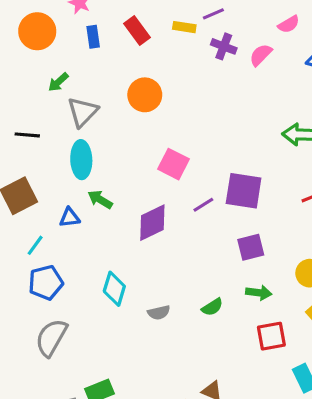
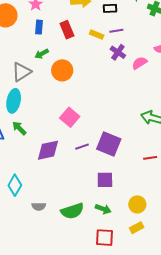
green arrow: (58, 82) -> (42, 54), moved
green semicircle: (212, 307) -> (72, 211), size x1.6

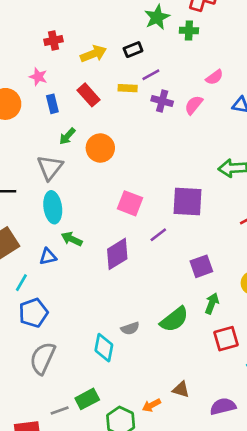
purple square: (109, 144) -> (188, 201), moved
cyan diamond: (15, 185) -> (104, 348), moved
green arrow: (103, 209) -> (212, 303), turned -70

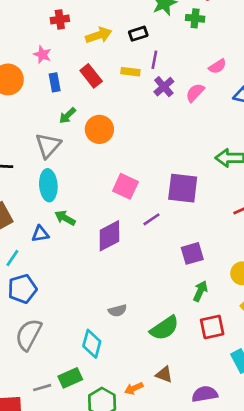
purple line: (151, 75) -> (154, 60), turned -54
purple cross: (162, 101) -> (164, 87), turned 30
green semicircle: (174, 319) -> (164, 328), moved
cyan diamond: (104, 348) -> (92, 344), moved

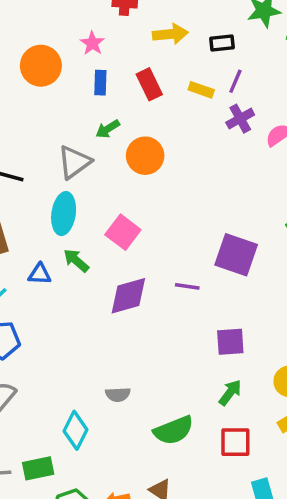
pink square: (125, 186) -> (123, 232), moved
purple line: (151, 219) -> (187, 286), turned 30

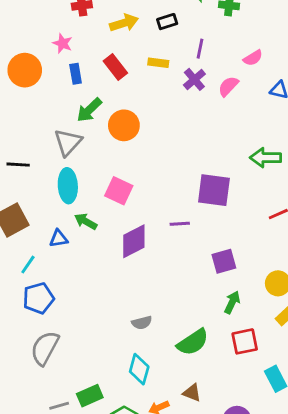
purple line: (235, 81) -> (200, 49), moved
green arrow: (108, 129) -> (89, 110), size x1.4
cyan diamond: (75, 430) -> (139, 369), moved

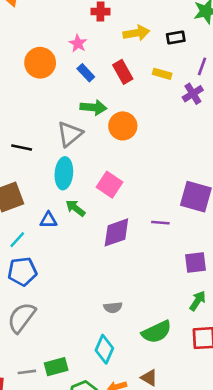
blue rectangle: (76, 74) -> (86, 73), turned -42
green arrow: (89, 110) -> (93, 107), turned -140

